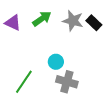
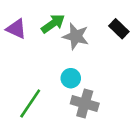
gray star: (73, 21) -> (76, 36), moved

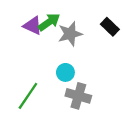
purple triangle: (16, 29) -> (33, 26), moved
gray star: (76, 36) -> (70, 34), turned -30

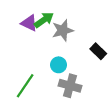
black rectangle: (110, 27) -> (98, 51), moved

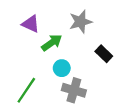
green arrow: (44, 20) -> (52, 43), moved
gray star: (63, 30) -> (81, 22), moved

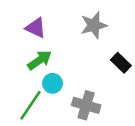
green arrow: (52, 43) -> (40, 60), moved
cyan circle: (62, 68) -> (52, 83), moved

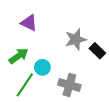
gray star: (94, 25) -> (76, 39), moved
green arrow: (40, 60) -> (19, 56), moved

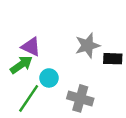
purple triangle: (29, 23) -> (31, 47), moved
black rectangle: (97, 51) -> (113, 59), turned -42

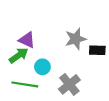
green line: (29, 98) -> (25, 84), turned 65
gray cross: (80, 98) -> (69, 84), turned 35

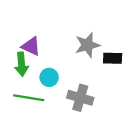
green arrow: (19, 55) -> (21, 64), turned 120
gray cross: (69, 84) -> (80, 98), turned -35

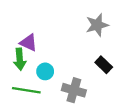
gray star: (87, 45) -> (97, 25), moved
black rectangle: (113, 58) -> (104, 65), moved, turned 42

